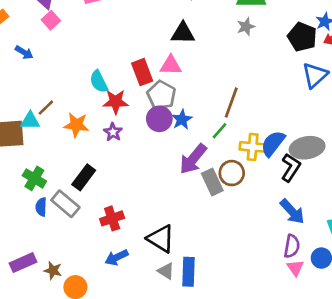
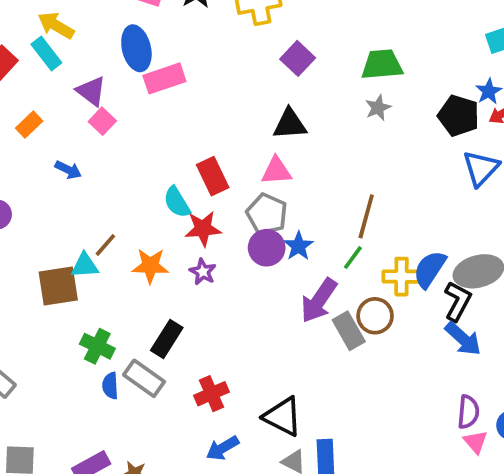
red rectangle: (142, 72) -> (213, 176), moved
blue arrow: (292, 212) -> (463, 339), moved

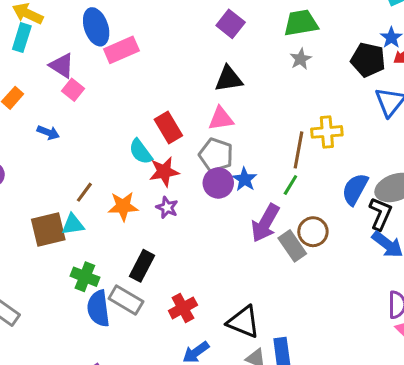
cyan rectangle: (46, 53) -> (22, 38), turned 60
cyan triangle: (85, 266) -> (73, 224), moved
yellow cross: (401, 277) -> (327, 132), moved
blue semicircle: (110, 386) -> (98, 308), size x1.6

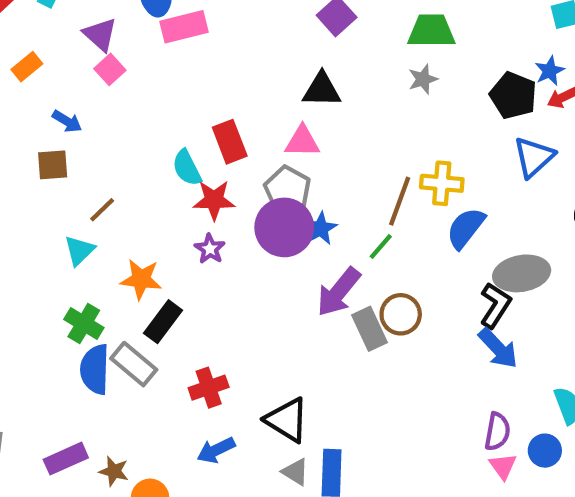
purple circle: (218, 183) -> (284, 227), size x1.4
blue semicircle: (355, 189) -> (466, 228), moved
orange star: (123, 206) -> (141, 279), moved
cyan triangle: (73, 224) -> (79, 250), turned -45
brown square: (48, 230) -> (53, 165), moved, size x0.7

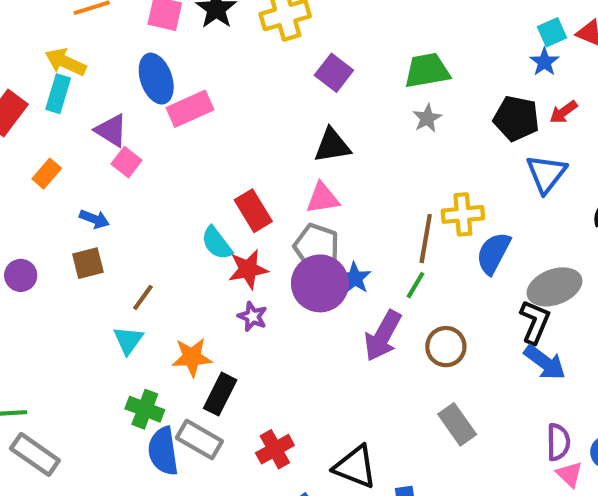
blue star: (550, 71) -> (544, 62), moved
gray rectangle: (370, 329) -> (457, 424), moved

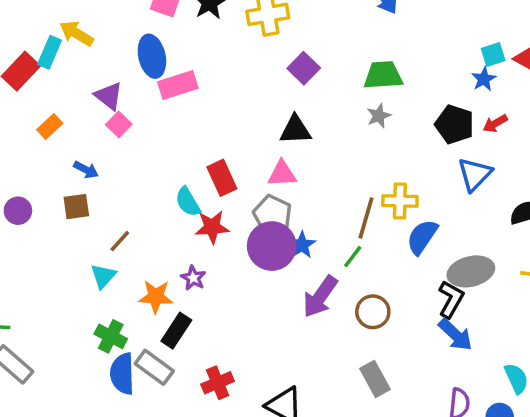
cyan rectangle: (58, 94) -> (50, 52), moved
purple star: (252, 316) -> (193, 278), moved

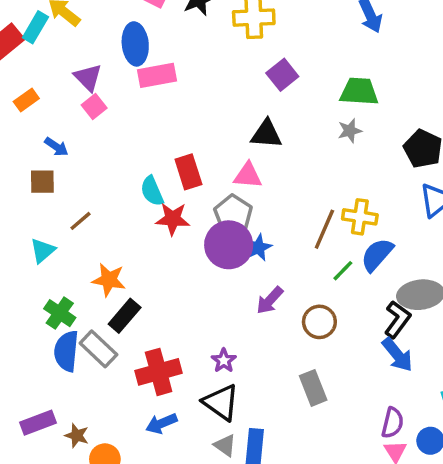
green line: (353, 257) -> (343, 271), moved
cyan triangle: (103, 276) -> (43, 251), moved
purple star: (193, 278) -> (224, 360), moved
purple arrow: (320, 297) -> (270, 300), size x0.7
red cross: (218, 383) -> (159, 372), size x1.4

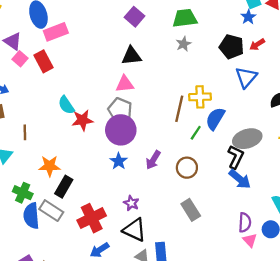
red rectangle: (188, 172) -> (44, 61), moved
brown line: (81, 221) -> (25, 132), turned -40
blue star: (258, 247) -> (119, 161), moved

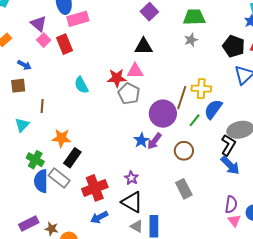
red star: (82, 120) -> (117, 78), moved
purple circle: (121, 130) -> (163, 114), moved
blue star: (119, 161) -> (141, 140), moved

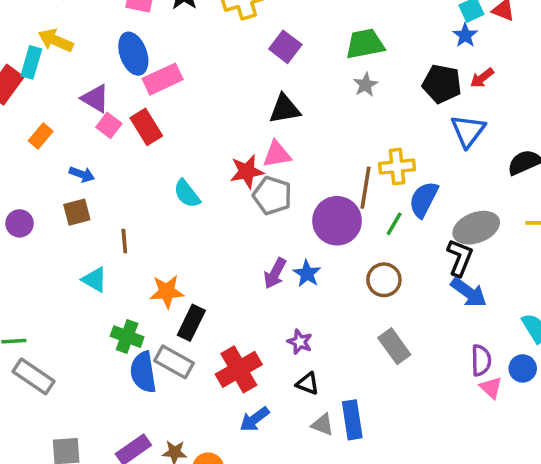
cyan triangle: (22, 125) -> (95, 280), turned -35
purple arrow: (154, 141) -> (275, 273), moved
black triangle: (132, 202) -> (308, 384), size x0.6

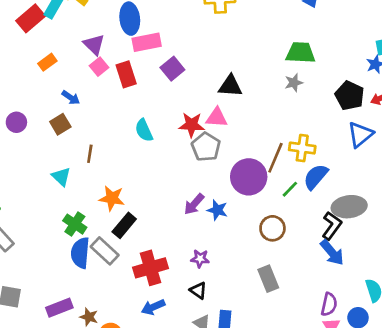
purple square: (285, 47) -> (172, 69), moved
brown square: (77, 212) -> (60, 124), turned -30
blue star: (307, 274) -> (217, 210), turned -30
purple star: (300, 342) -> (200, 259), turned -30

